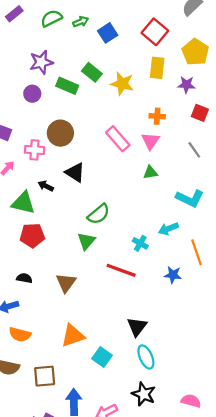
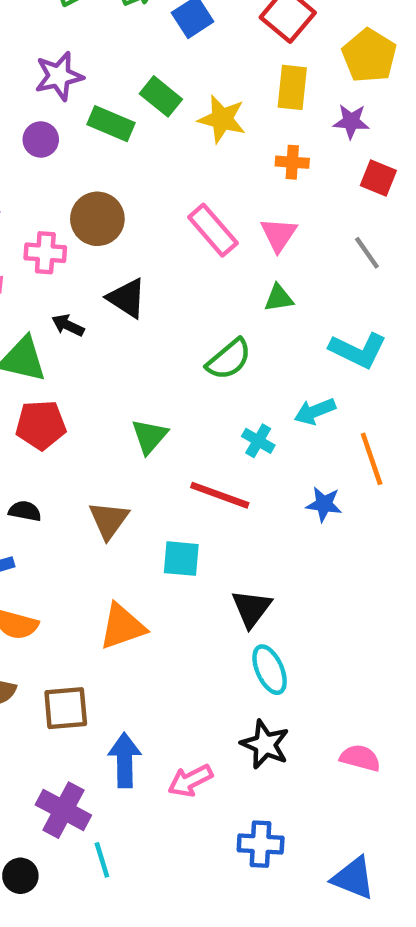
orange cross: (157, 116) -> (292, 162), moved
green semicircle: (99, 214) -> (229, 359), moved
cyan square: (102, 357) -> (181, 559), moved, turned -30

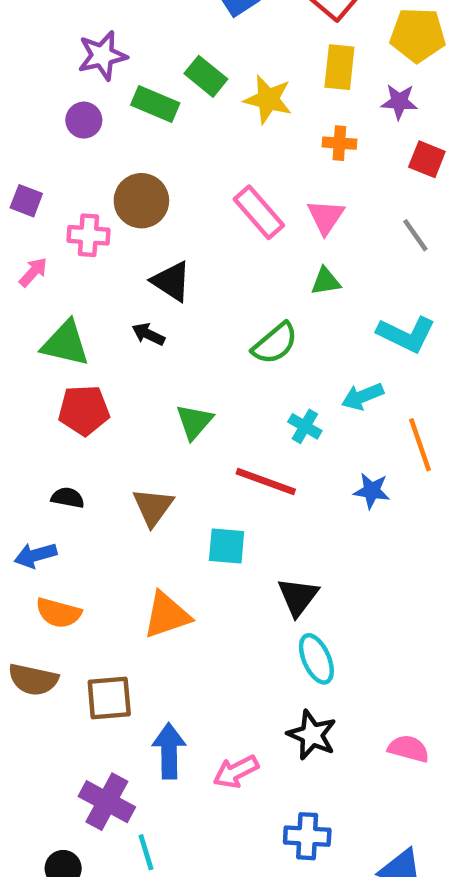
yellow pentagon: (369, 56) -> (418, 35), turned -30
black arrow: (68, 325) -> (148, 334), moved

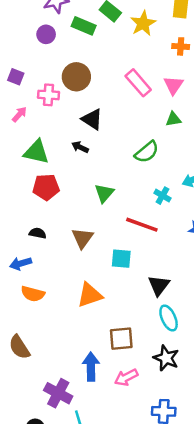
yellow star: (268, 99) -> (143, 23), turned 30
brown semicircle: (33, 680) -> (19, 347), moved, turned 45
brown square: (109, 698) -> (121, 339), moved

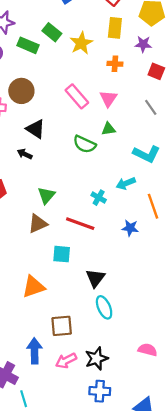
green semicircle: (147, 152) -> (85, 144), moved, turned 65
brown triangle: (82, 238) -> (38, 224), moved, turned 30
black star: (166, 358) -> (96, 358), moved, turned 30

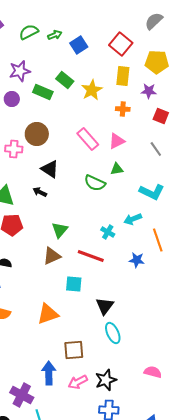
pink triangle: (108, 99) -> (117, 141), turned 30

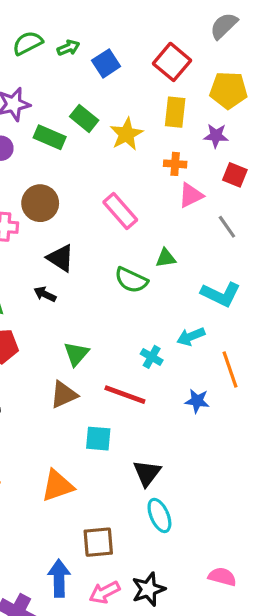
pink triangle: (117, 141) -> (191, 195), moved

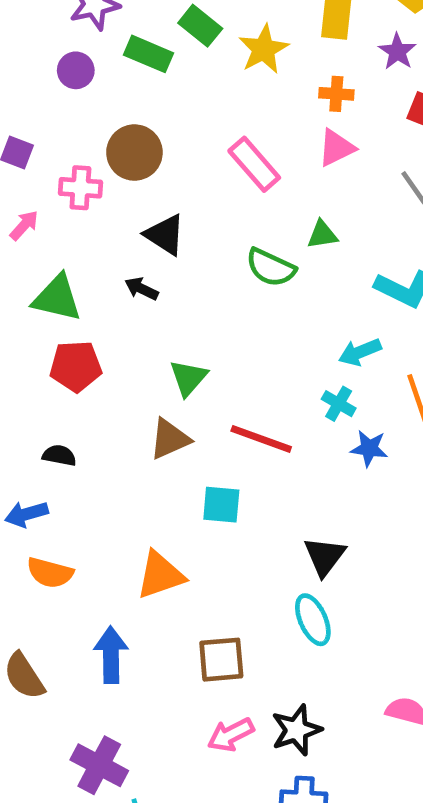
purple star: (216, 136) -> (397, 52), turned 30
pink triangle: (191, 195) -> (336, 148), moved
cyan cross: (152, 357) -> (339, 404), moved
black triangle: (147, 473) -> (325, 556), moved
blue arrow: (59, 578) -> (111, 655), moved

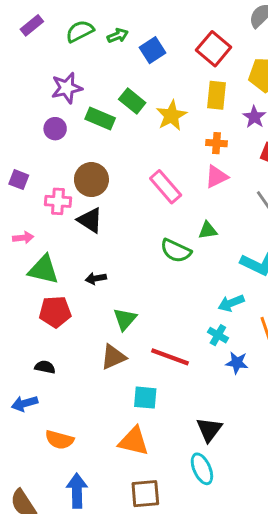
pink arrow: (24, 225) -> (23, 238), moved, turned 42
black triangle: (165, 235) -> (90, 220), moved
black arrow: (141, 289) -> (96, 278), moved, turned -36
orange semicircle: (50, 573) -> (59, 440), moved
orange triangle: (160, 575) -> (134, 441), moved, turned 32

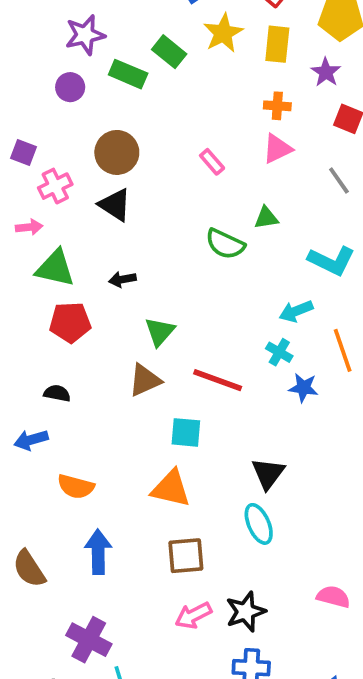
yellow star: (171, 116) -> (223, 33), moved
pink rectangle: (166, 187) -> (212, 162), size x0.6
pink cross: (58, 201) -> (55, 186), moved, turned -30

